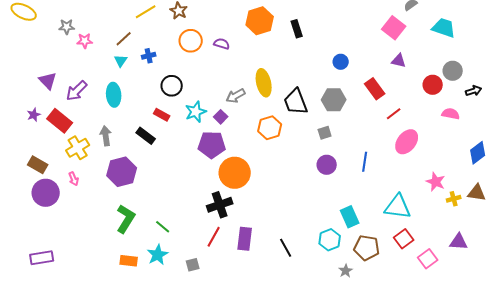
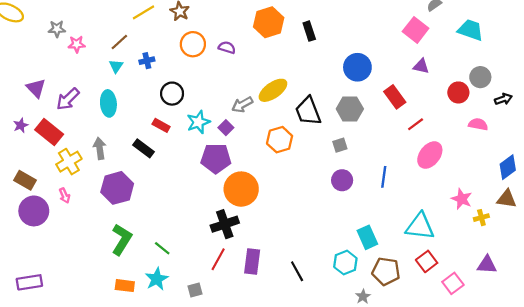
blue circle: (341, 62) -> (357, 67), size x1.6
yellow ellipse: (264, 83) -> (273, 90), turned 68
brown triangle: (477, 193) -> (507, 199), moved

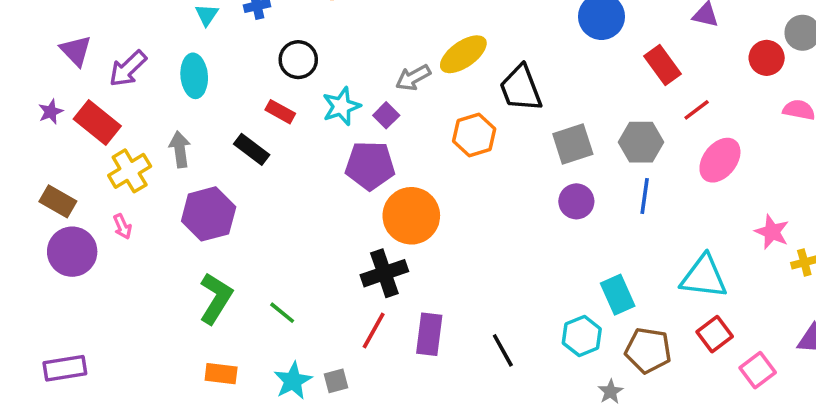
gray hexagon: (350, 109) -> (641, 142), moved
gray square: (340, 145) -> (573, 144), size x1.6
cyan star: (157, 279) -> (293, 381), moved

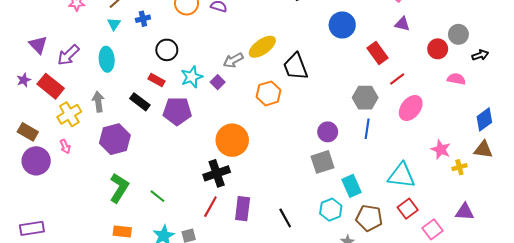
gray square: (573, 144) -> (322, 162), moved
purple pentagon: (370, 166) -> (177, 111), moved

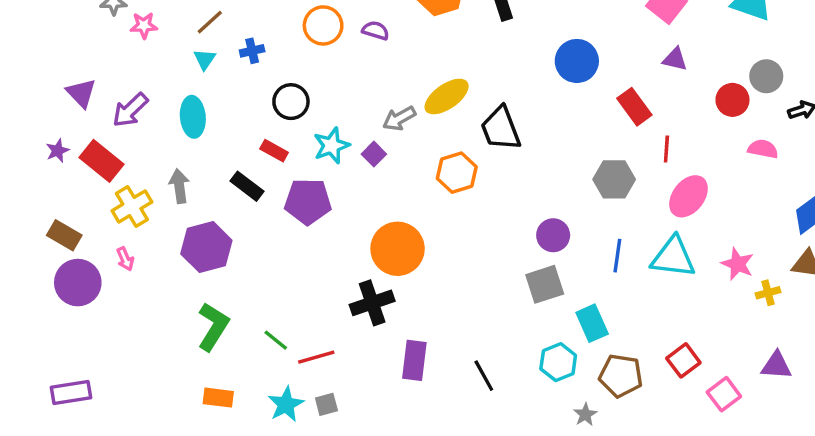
red line: (397, 79) -> (666, 149), turned -49
blue line: (367, 129) -> (617, 256), moved
cyan triangle: (401, 175) -> (673, 257), moved
red line: (210, 207) -> (316, 357), moved, turned 45

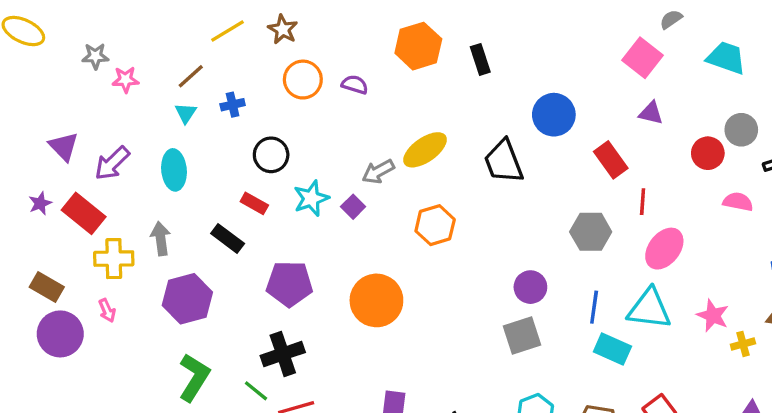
black trapezoid: (501, 129) -> (504, 162), moved
purple pentagon: (308, 201) -> (289, 284), moved
yellow cross: (132, 206) -> (114, 259), turned 30
black cross: (372, 303) -> (283, 354), moved
cyan rectangle: (592, 323) -> (612, 349), moved, turned -42

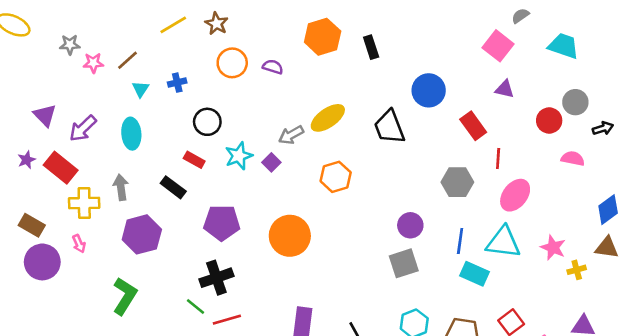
brown line: (191, 76) -> (127, 60), moved
green L-shape: (194, 377) -> (125, 296), moved

